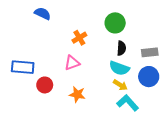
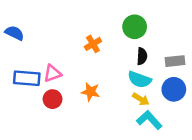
blue semicircle: (43, 14) -> (15, 33), moved
pink triangle: (72, 63) -> (52, 73), moved
orange star: (77, 94) -> (90, 92), moved

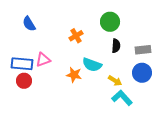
blue semicircle: (15, 33) -> (29, 24), moved, turned -147
cyan semicircle: (140, 79) -> (92, 65), moved
red circle: (52, 99) -> (24, 81), moved

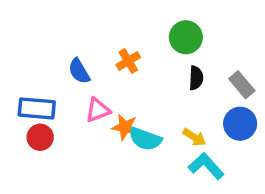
blue semicircle: (29, 24) -> (79, 71), moved
gray rectangle: (143, 50) -> (242, 85), turned 56
pink triangle: (43, 60) -> (98, 110), moved
cyan semicircle: (92, 65) -> (145, 139), moved

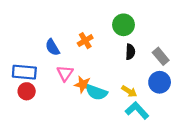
pink triangle: (98, 110) -> (65, 73), turned -36

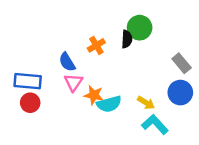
blue semicircle: (53, 47) -> (67, 62), moved
black semicircle: (130, 52) -> (127, 39), moved
cyan semicircle: (96, 92) -> (109, 104), turned -35

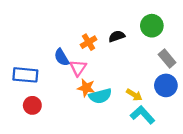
green circle: (140, 28) -> (152, 26), moved
black semicircle: (127, 39) -> (117, 36), turned -112
pink triangle: (73, 82) -> (78, 68), moved
red circle: (30, 103) -> (32, 105), moved

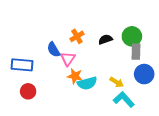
green circle: (152, 26) -> (132, 36), moved
black semicircle: (117, 36) -> (105, 39), moved
gray rectangle: (167, 59) -> (136, 52), moved, turned 42

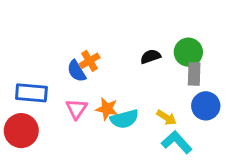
orange cross: (77, 36) -> (90, 61), moved
pink triangle: (68, 59) -> (76, 109), moved
red circle: (28, 91) -> (21, 131), moved, size x1.5

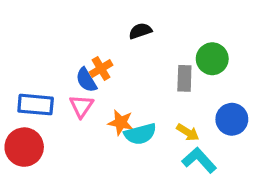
black semicircle: (151, 56) -> (140, 31), moved
gray rectangle: (194, 74) -> (184, 78), moved
pink triangle: (76, 109) -> (81, 106), moved

